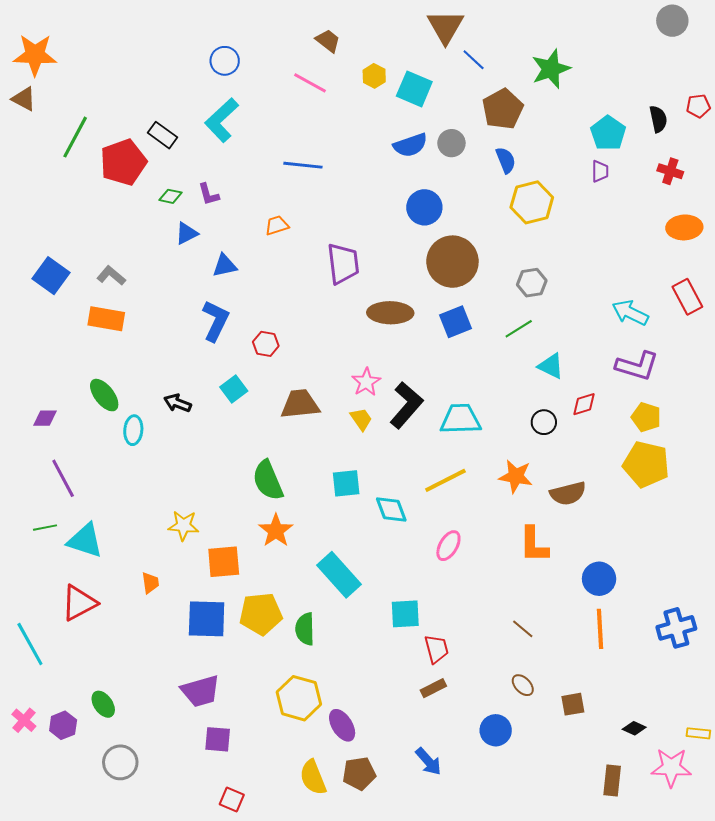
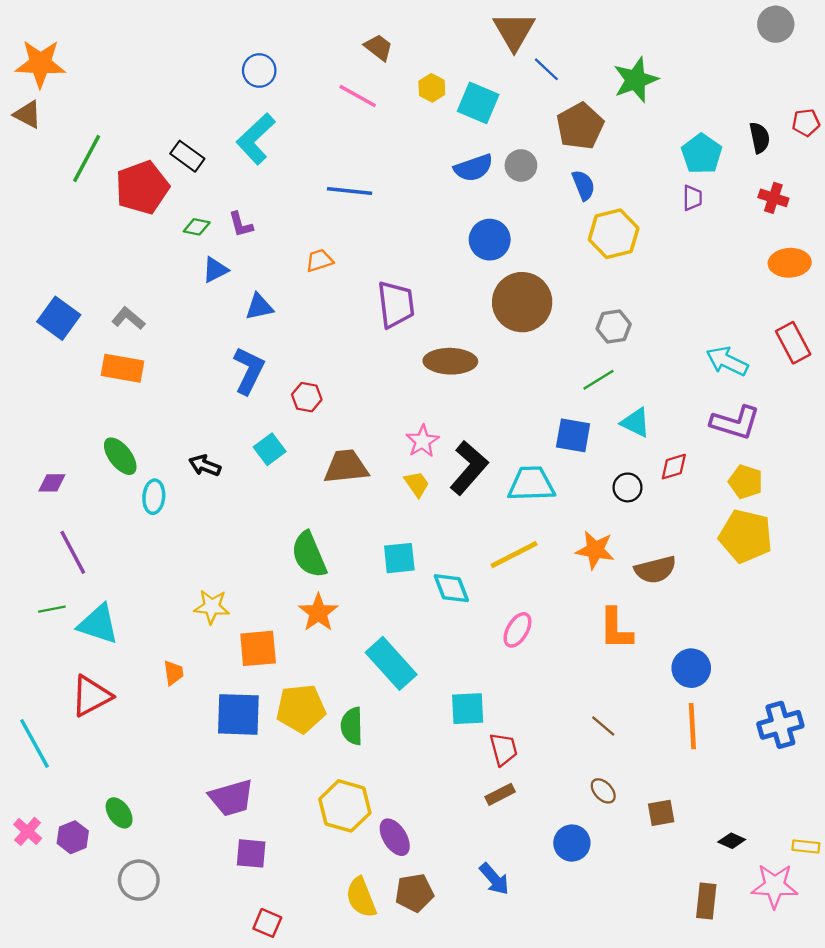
blue square: (456, 322) -> (573, 435), moved, turned 32

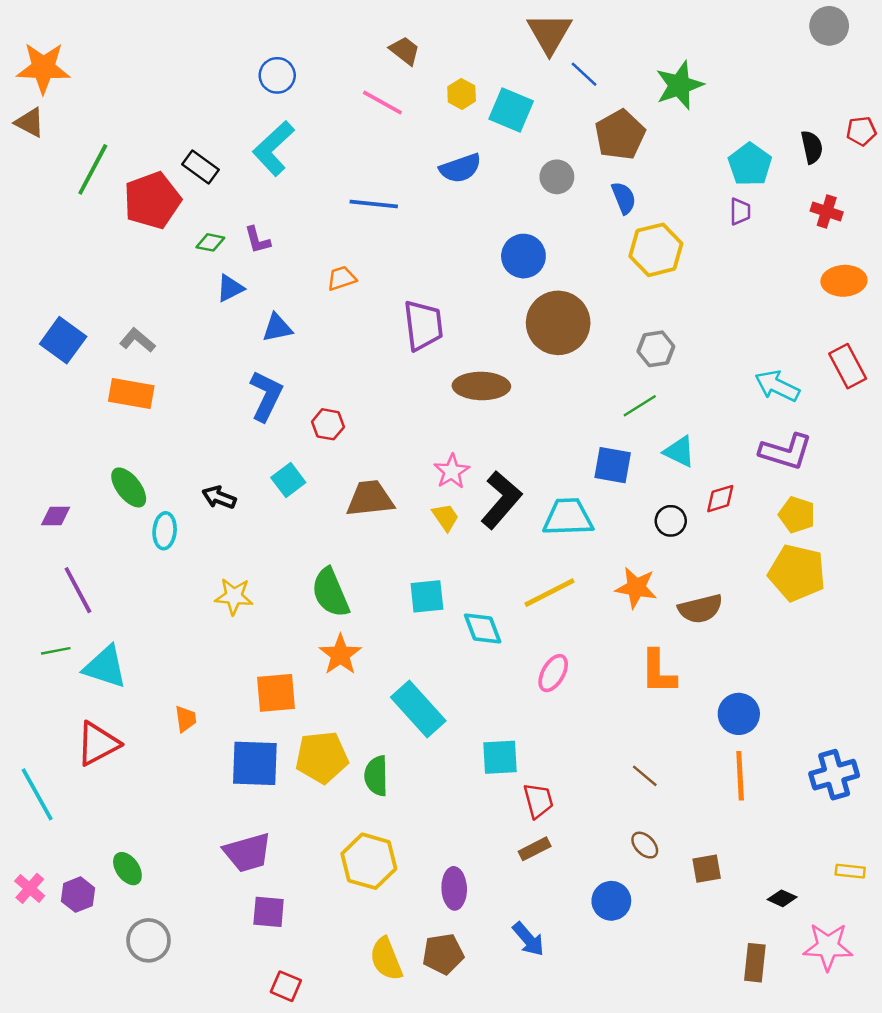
blue semicircle: (473, 168) -> (460, 168), moved
yellow star: (212, 607) -> (234, 596), moved
purple ellipse: (395, 837) -> (454, 888), moved, turned 30
yellow rectangle: (806, 846) -> (850, 871), moved

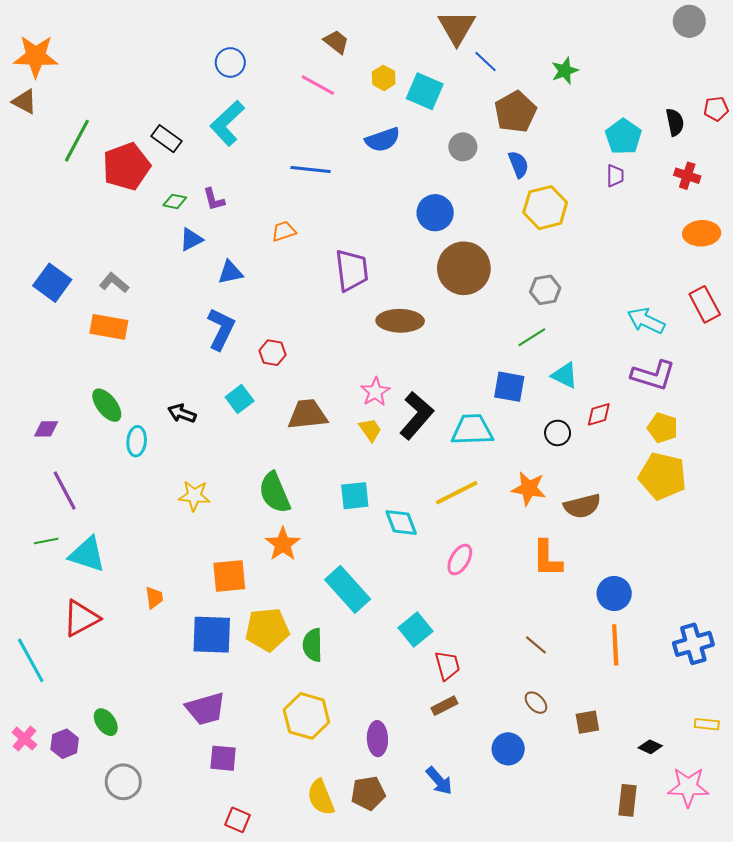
green star: (679, 85) -> (565, 71), size x0.7
cyan square: (500, 757) -> (416, 630), turned -36

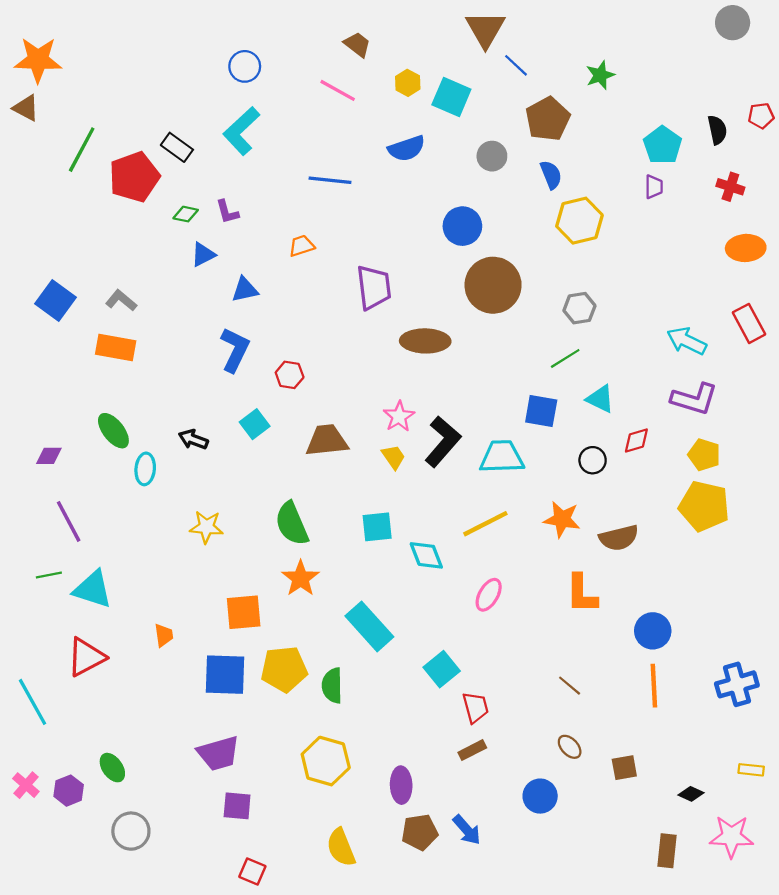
brown pentagon: (368, 793) -> (420, 832), moved

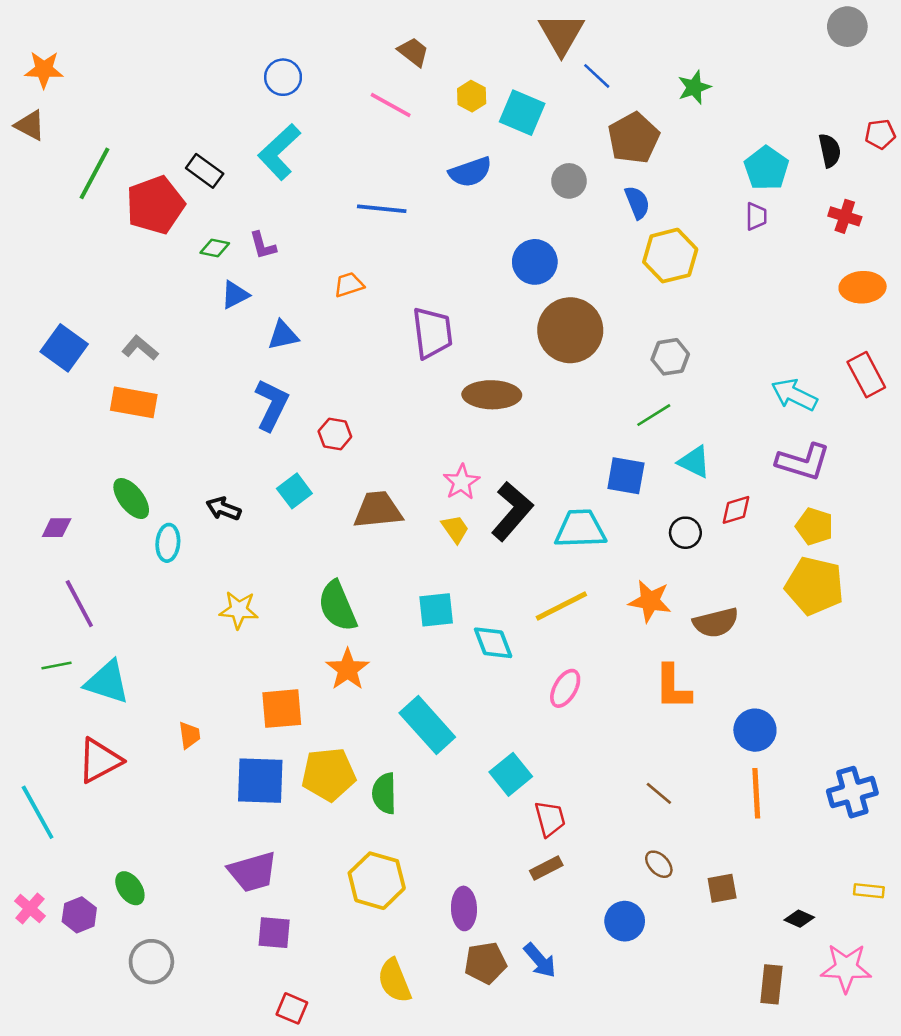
orange star: (38, 60) -> (44, 70), size x0.7

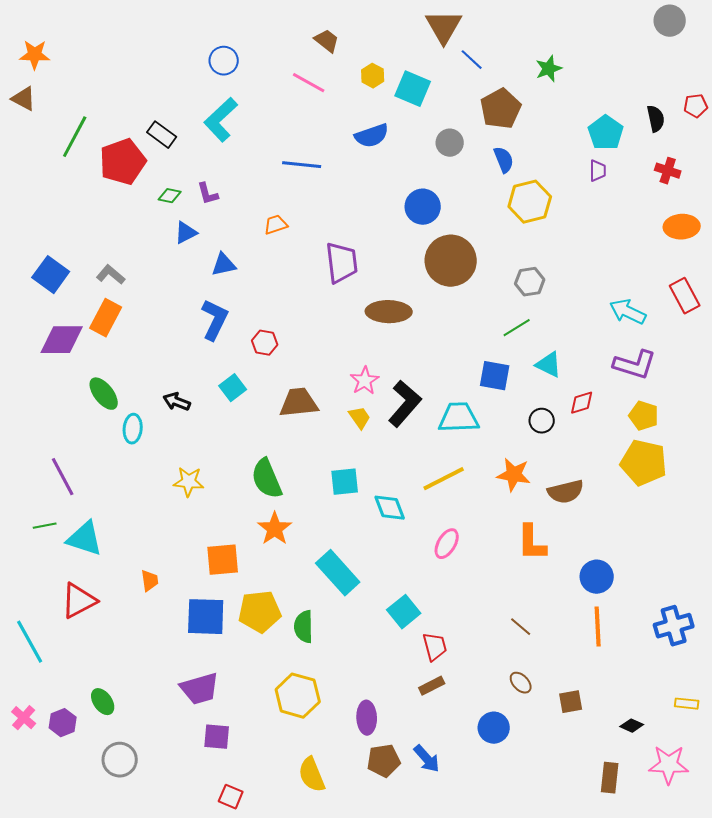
orange rectangle: (134, 402) -> (106, 318), turned -72
purple diamond: (57, 528) -> (62, 340), moved, size x1.8

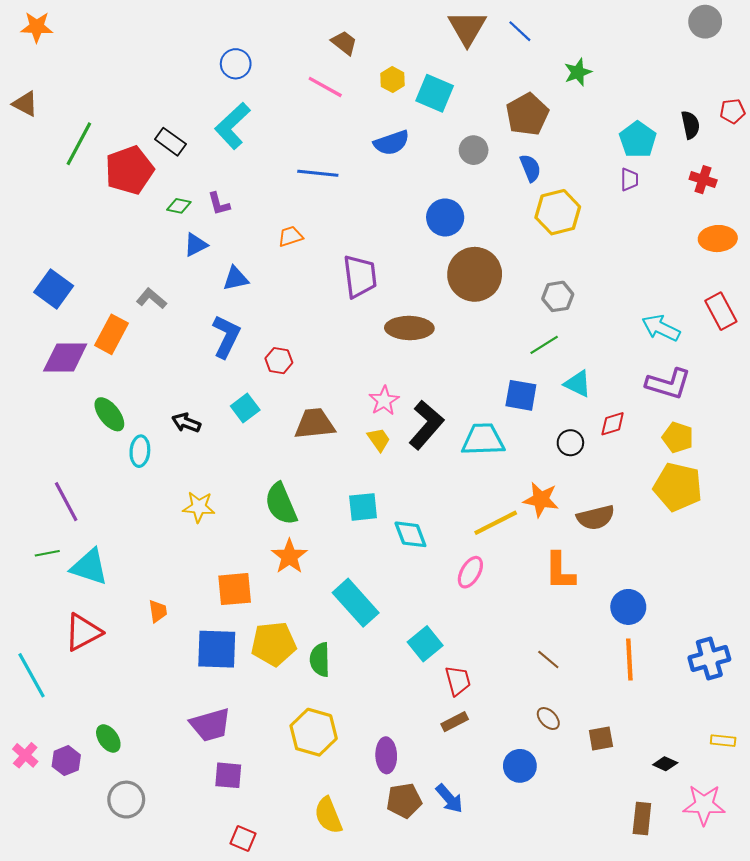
orange star: (35, 55) -> (37, 27), moved
blue line: (472, 60) -> (520, 31), moved
gray L-shape: (111, 275) -> (151, 299), moved
yellow line: (444, 479) -> (496, 523), moved

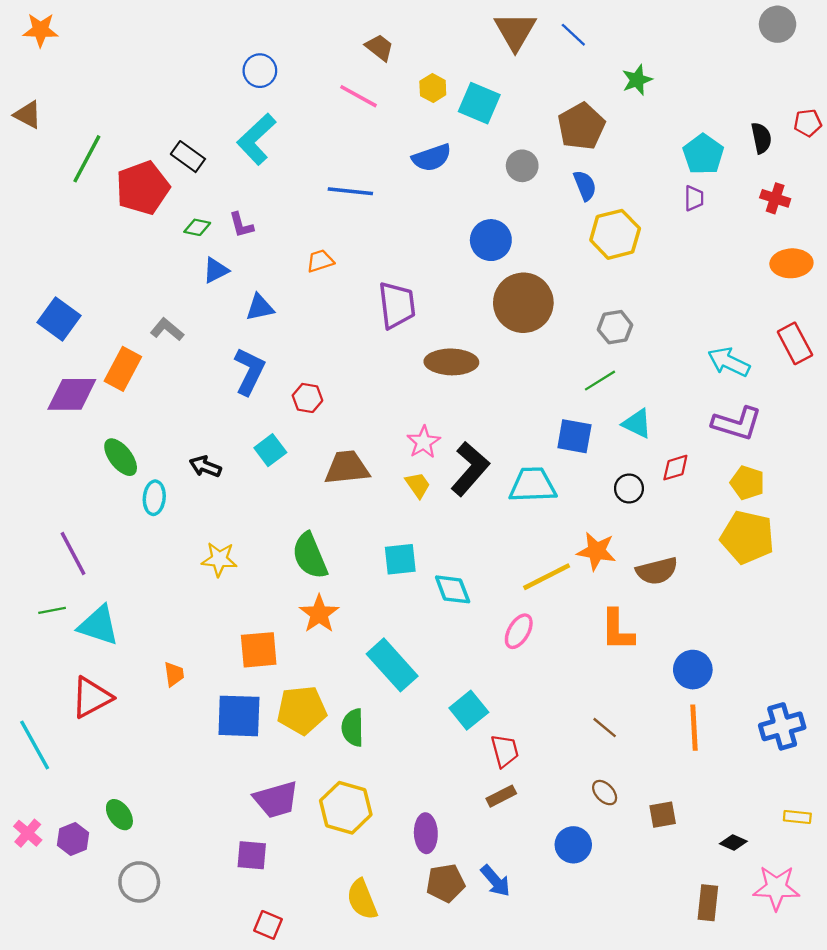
purple trapezoid: (210, 725) -> (276, 800), moved

